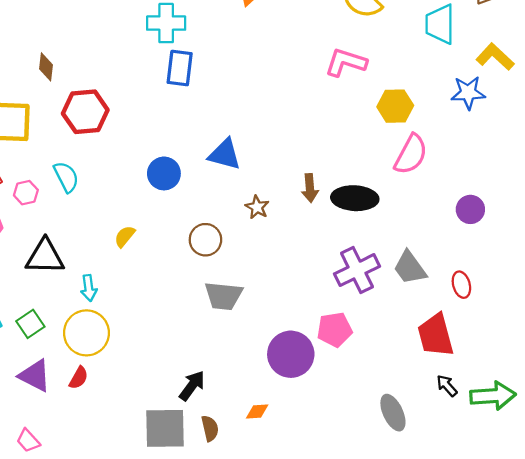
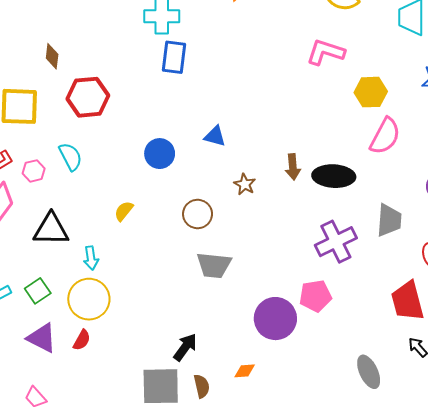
blue triangle: (225, 154) -> (215, 136), size x0.7
gray trapezoid: (410, 268) -> (389, 220), moved, turned -140

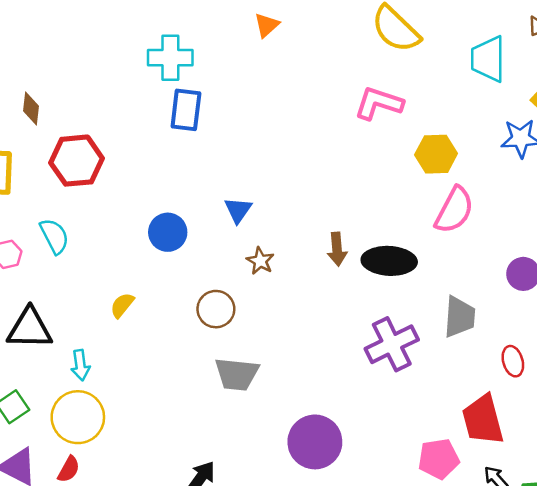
blue triangle: (215, 136) -> (238, 210), turned 50
brown star: (245, 184) -> (260, 261), moved
pink pentagon: (315, 296) -> (439, 459), moved

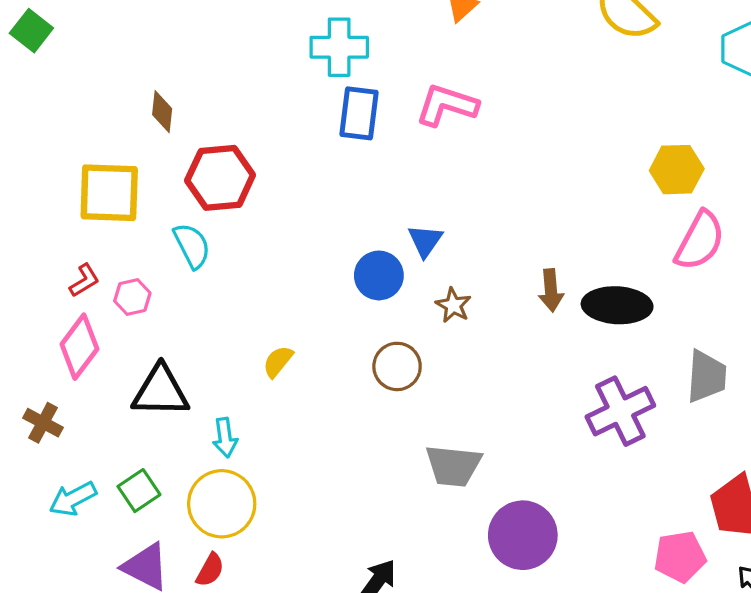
pink L-shape: (379, 103) -> (447, 105), moved
blue circle: (168, 232) -> (379, 275), moved
cyan semicircle: (54, 236) -> (192, 246), moved
gray trapezoid: (237, 374) -> (453, 466), moved

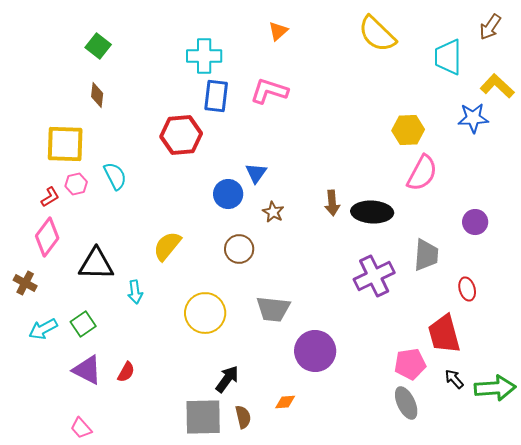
green square: (31, 31) -> (98, 46), moved
red hexagon: (220, 178) -> (181, 135), moved
pink hexagon: (132, 297) -> (76, 184), moved
yellow semicircle: (278, 362) -> (167, 246), size x1.5
yellow circle: (222, 504) -> (205, 313), moved

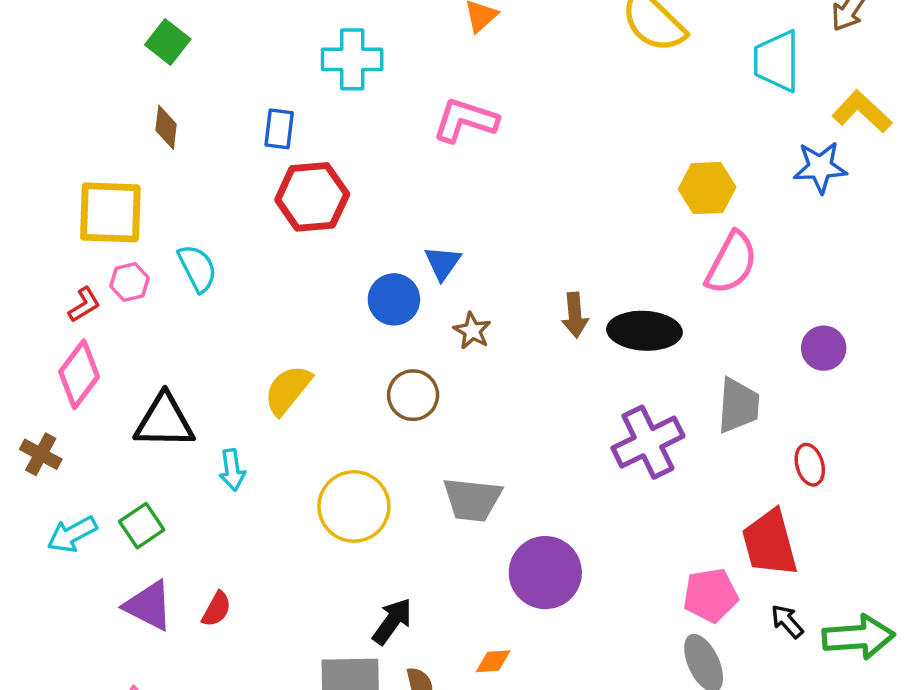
blue rectangle: (216, 96) -> (279, 129), moved, size x0.7

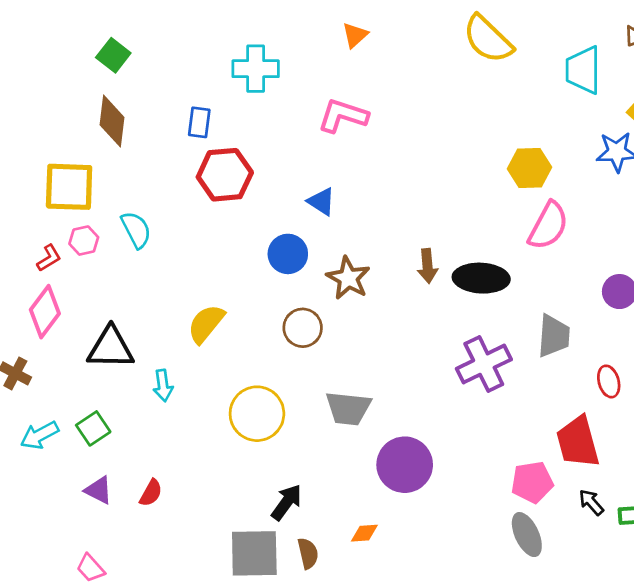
brown diamond: (166, 127) -> (112, 121), size x1.5
blue triangle: (443, 263) -> (321, 202), moved, turned -32
brown star: (472, 331) -> (348, 278), size x1.5
purple triangle: (149, 606) -> (99, 490), size x0.7

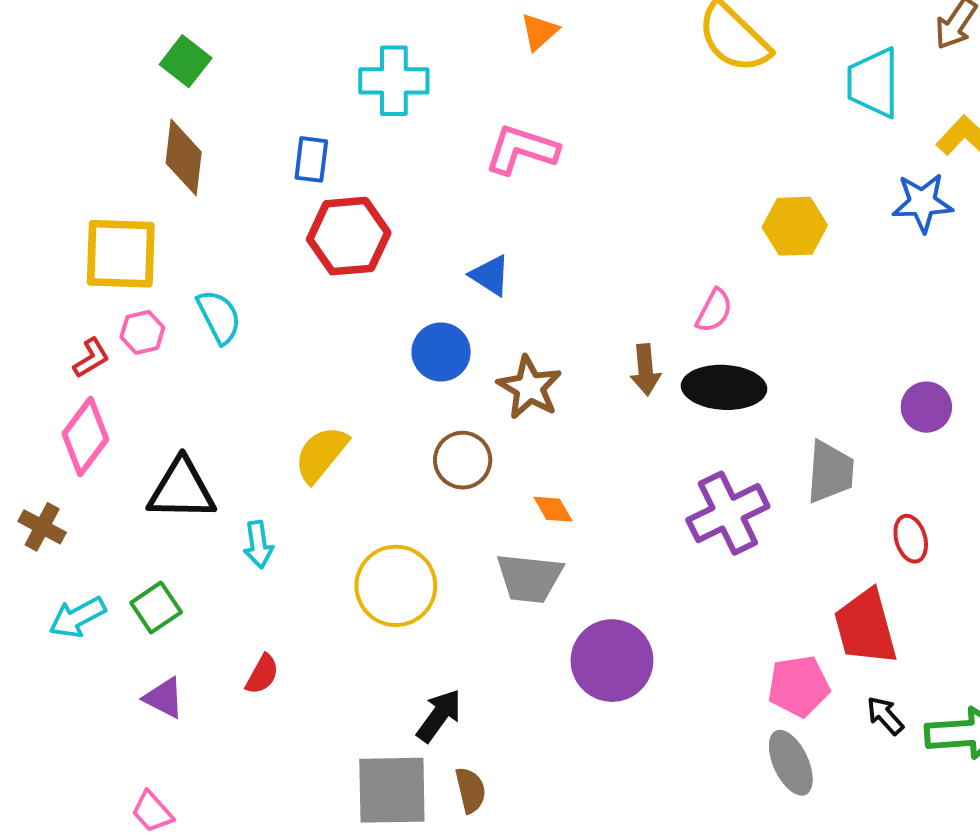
pink semicircle: (548, 226) -> (714, 311), moved, size x0.6
red semicircle: (151, 493) -> (262, 674), moved
orange diamond: (364, 533) -> (553, 509), moved, turned 64

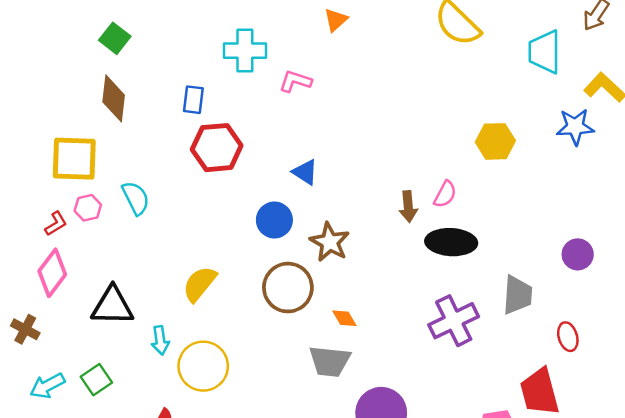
pink L-shape: (522, 150) -> (295, 81), moved, size x0.7
brown arrow: (645, 370) -> (408, 207), moved
brown circle: (463, 460) -> (288, 288), size x1.4
yellow circle: (396, 586) -> (203, 366), moved

